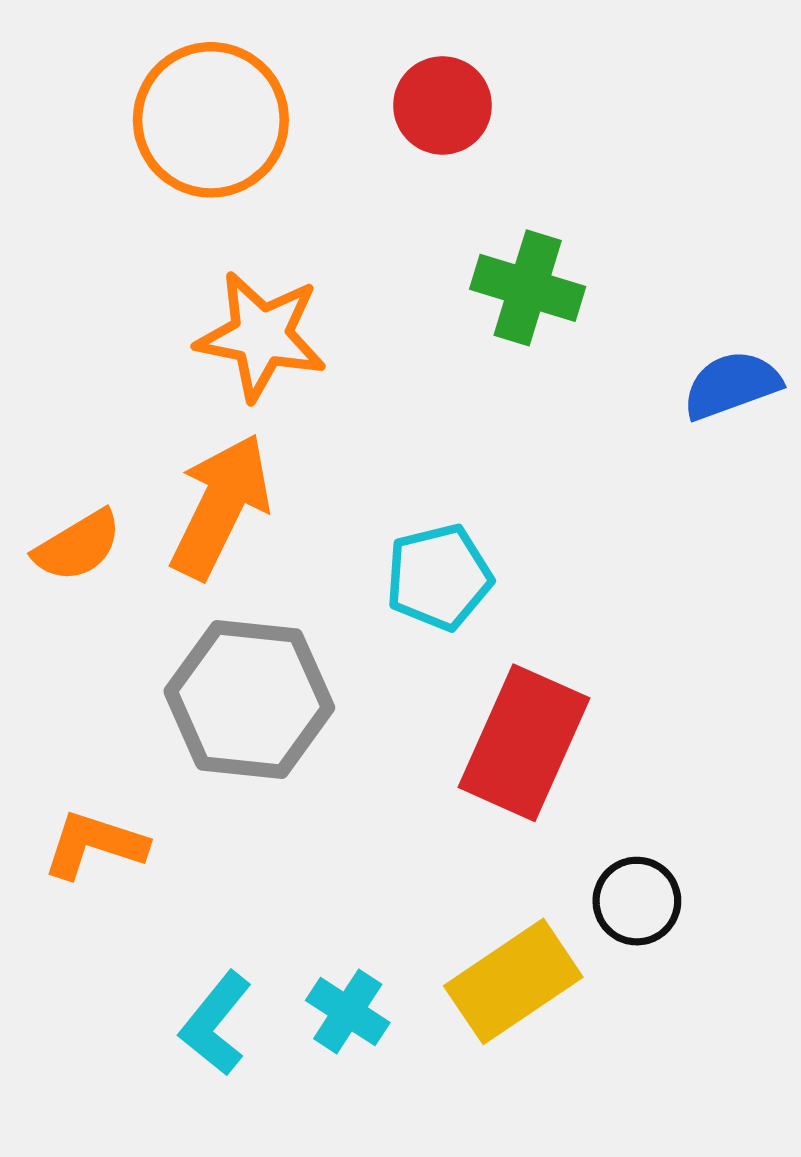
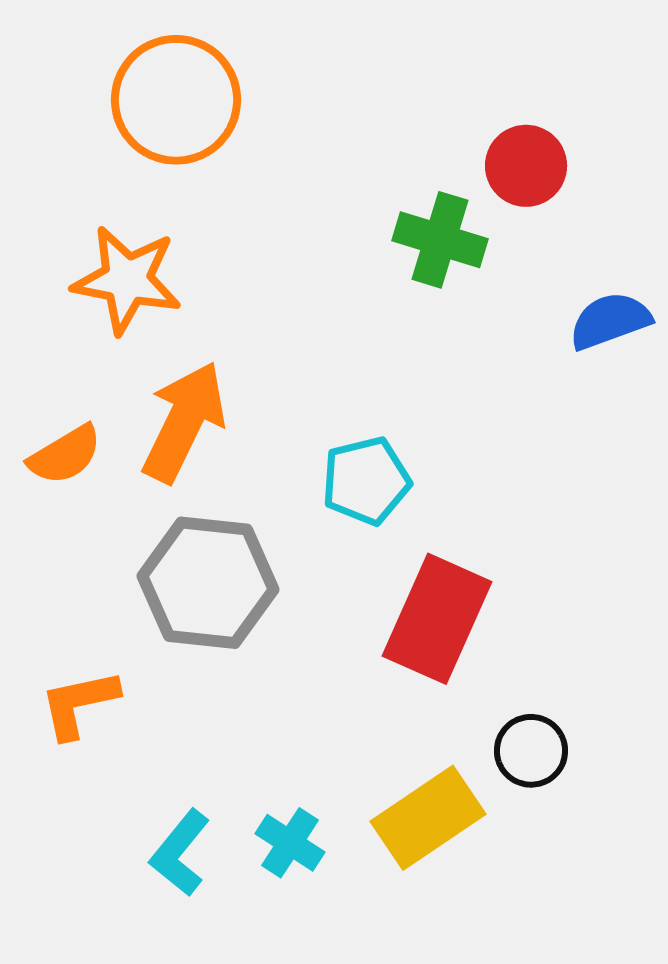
red circle: (442, 105) -> (526, 166), moved
orange star: (261, 336) -> (127, 280), moved
orange L-shape: (94, 845) -> (79, 704), turned -30

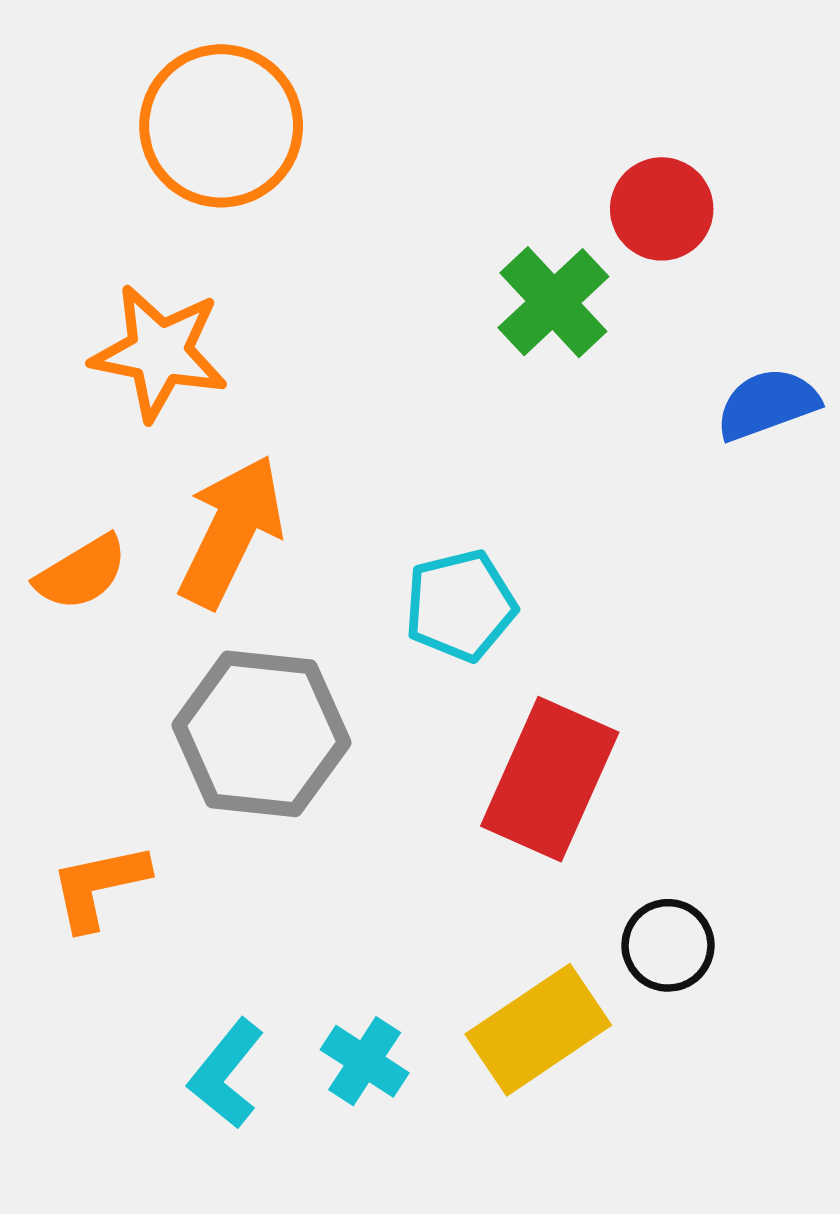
green cross: (440, 240) -> (553, 302), turned 30

